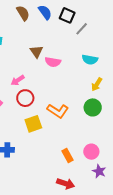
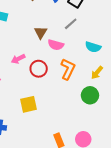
gray line: (82, 29) -> (71, 24), moved
red circle: (25, 98) -> (39, 69), moved
orange L-shape: (58, 111) -> (68, 69), moved, turned -105

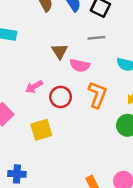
gray line: (71, 24) -> (96, 38), turned 40
yellow square: (29, 104) -> (41, 130), moved

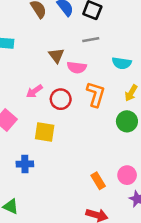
yellow square: (41, 130) -> (45, 132), turned 30
blue cross: (17, 174) -> (25, 164), moved

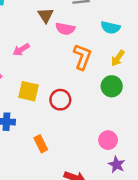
red circle: (61, 99) -> (60, 100), moved
orange rectangle: (98, 181) -> (41, 144), moved

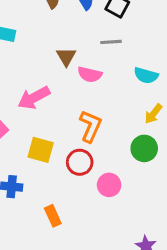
pink arrow: (21, 50) -> (34, 98), size x1.5
orange L-shape: (82, 57) -> (90, 126), moved
pink circle: (108, 140) -> (109, 185), moved

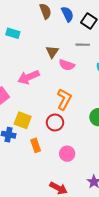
yellow square: (41, 150) -> (23, 120), moved
pink circle: (109, 185) -> (67, 154), moved
orange rectangle: (53, 216) -> (36, 145), moved

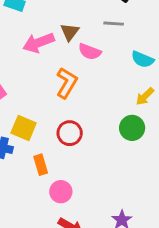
pink arrow: (28, 77) -> (38, 43), moved
orange L-shape: (64, 99) -> (67, 83), moved
pink circle: (67, 154) -> (61, 192), moved

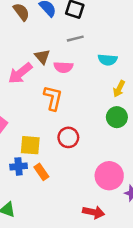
orange rectangle: (41, 165) -> (41, 172), moved
pink circle: (61, 192) -> (109, 176), moved, size x1.5

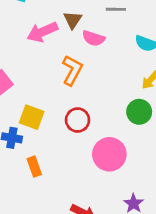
orange rectangle: (41, 172) -> (34, 167), moved
pink circle: (109, 176) -> (109, 154), moved

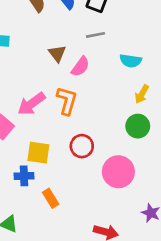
pink arrow: (42, 32) -> (31, 104), moved
pink semicircle: (93, 38) -> (80, 67), turned -60

